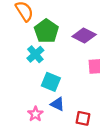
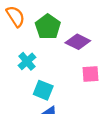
green pentagon: (46, 31) -> (48, 27), moved

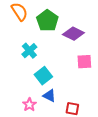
cyan square: (43, 90) -> (43, 76), turned 30

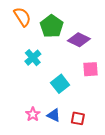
cyan square: (43, 76) -> (60, 84), moved
blue triangle: (49, 96) -> (54, 115), moved

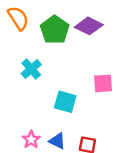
purple diamond: (79, 40) -> (89, 26), moved
cyan square: (60, 84) -> (65, 102), turned -36

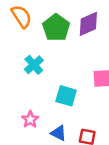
purple diamond: (89, 26) -> (88, 24), turned -50
pink star: (31, 140) -> (30, 119), moved

